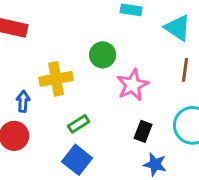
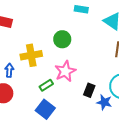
pink star: (133, 85) -> (65, 71), moved
blue star: (155, 164) -> (104, 102), moved

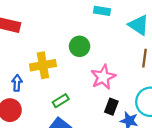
pink star: (65, 71) -> (103, 77), moved

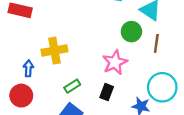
green circle: (80, 46) -> (131, 32), moved
black rectangle: (111, 107) -> (107, 92), moved

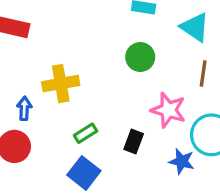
green circle: (131, 32) -> (140, 57), moved
pink star: (115, 62) -> (168, 110), moved, turned -30

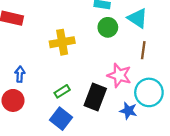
green circle: (140, 57) -> (108, 27), moved
yellow cross: (61, 84) -> (62, 42), moved
black rectangle: (134, 141) -> (95, 97), size x1.6

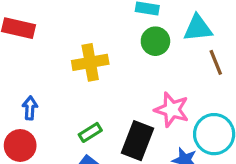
cyan triangle: (138, 18) -> (198, 28), turned -40
brown line: (143, 50) -> (216, 62), moved, turned -30

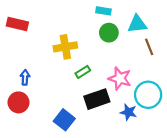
green rectangle: (90, 132) -> (83, 72), moved
black rectangle: (137, 141) -> (97, 99), turned 50

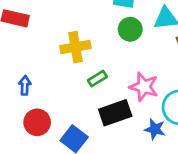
red circle: (18, 102) -> (37, 122), moved

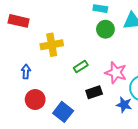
yellow cross: (75, 47) -> (52, 45), moved
black rectangle: (115, 113) -> (94, 92), size x0.7

